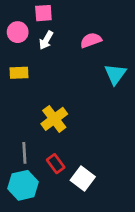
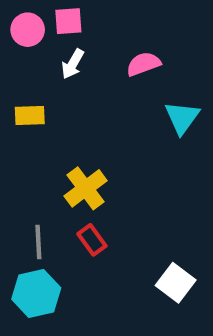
pink circle: (18, 32) -> (28, 30), moved
red rectangle: (56, 164) -> (92, 240), moved
white square: (83, 179) -> (176, 283), moved

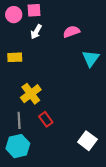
yellow cross: (86, 188) -> (31, 94), moved

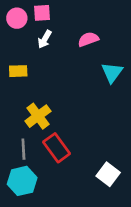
red rectangle: (46, 119) -> (57, 148), size x1.5

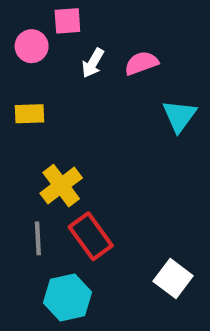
pink circle: (17, 18) -> (32, 46), moved
white arrow: (45, 39) -> (93, 63), moved
cyan hexagon: (22, 181) -> (67, 297), moved

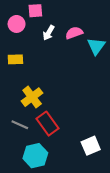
cyan triangle: (179, 116) -> (96, 46), moved
gray line: (38, 238) -> (20, 125), turned -63
white square: (173, 278) -> (91, 146), turned 30

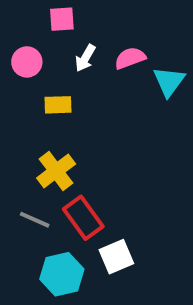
pink circle: (17, 24) -> (27, 62), moved
yellow rectangle: (15, 59) -> (58, 105), moved
white square: (91, 146) -> (116, 257), moved

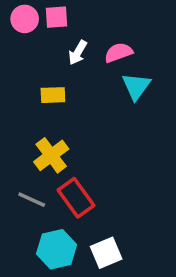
pink circle: (27, 62) -> (25, 19), moved
cyan triangle: (169, 81) -> (136, 86), moved
white square: (116, 257) -> (106, 253), moved

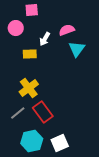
pink circle: (25, 19) -> (16, 28), moved
white arrow: (78, 53) -> (45, 39), moved
gray line: (32, 200) -> (18, 113), turned -63

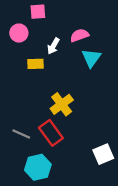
yellow cross: (29, 88) -> (62, 104), moved
gray line: (18, 113) -> (21, 134), turned 63
white square: (60, 143) -> (103, 154), moved

